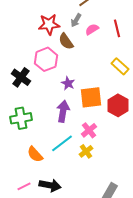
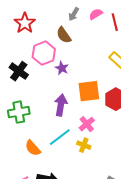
red star: (49, 24) -> (25, 23), moved, turned -30
pink semicircle: (92, 29) -> (96, 14), moved
purple star: (68, 83) -> (62, 68), moved
yellow cross: (86, 151) -> (84, 145), turned -32

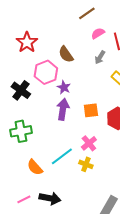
gray arrow: (74, 14) -> (100, 57), moved
orange square: (89, 91) -> (91, 110), size x0.7
purple arrow: (61, 105) -> (63, 109), moved

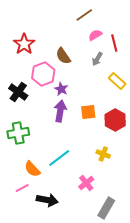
pink cross: (89, 143) -> (86, 183), moved
yellow cross: (86, 164) -> (103, 154), moved
pink line: (24, 199) -> (22, 188), moved

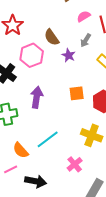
purple star: (61, 89) -> (69, 55), moved
purple arrow: (60, 111) -> (37, 97), moved
yellow cross: (103, 154) -> (92, 135), size x1.5

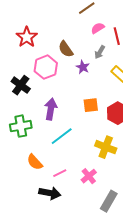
cyan line: (48, 139) -> (62, 136), moved
pink line: (11, 169) -> (60, 173), moved

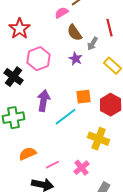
pink semicircle: (98, 28) -> (62, 13), moved
brown semicircle: (66, 49) -> (75, 33), moved
cyan line: (62, 136) -> (66, 117), moved
orange semicircle: (35, 162) -> (28, 154), turned 108

